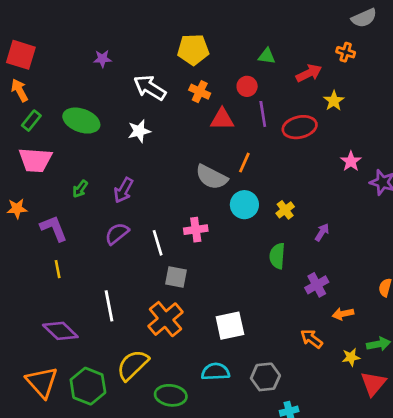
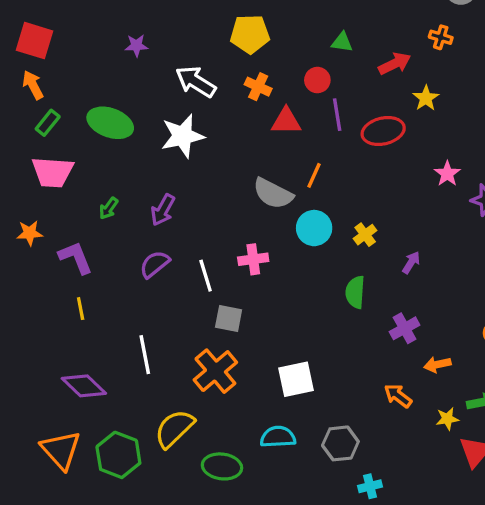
white star: (139, 131) -> (183, 136), size x1.5

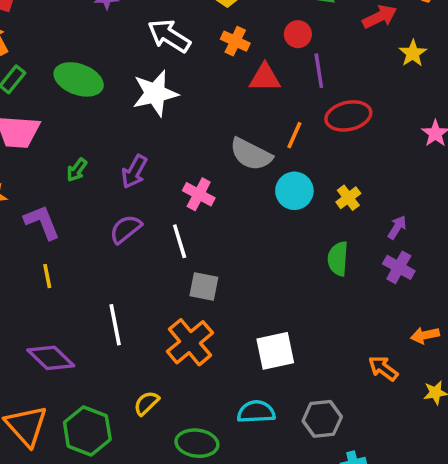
red ellipse: (383, 131) -> (348, 116), moved
pink cross: (253, 259) -> (199, 194), moved, turned 36
purple cross: (405, 328) -> (399, 267), moved, turned -32
yellow semicircle: (174, 429) -> (146, 403), size x0.6

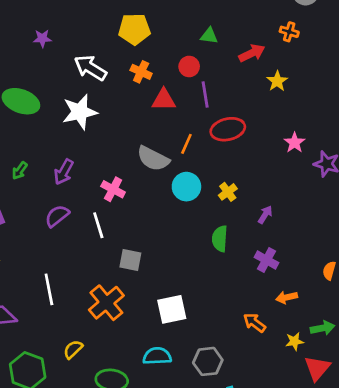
purple cross: (399, 267) -> (266, 260), moved
gray square: (204, 287) -> (130, 260), moved

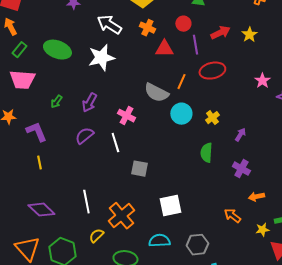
red arrow: (252, 53) -> (220, 33), moved
white line: (49, 289) -> (86, 202), moved
orange cross: (106, 303) -> (121, 216), moved

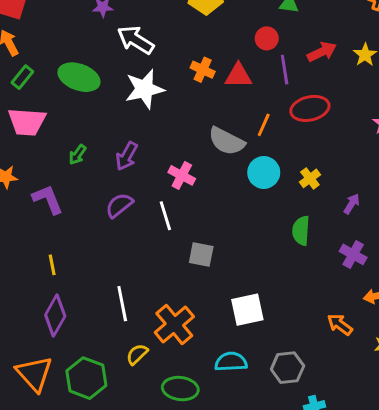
white arrow: (109, 25) -> (136, 40), moved
orange cross: (147, 28) -> (203, 70), moved
yellow line: (39, 163) -> (52, 265), moved
purple diamond: (41, 210) -> (55, 316), turned 76

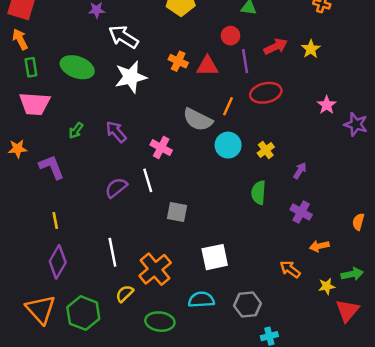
green rectangle: (22, 77) -> (31, 67), turned -48
purple arrow: (127, 156) -> (116, 132), turned 110
purple semicircle: (119, 205) -> (116, 188), moved

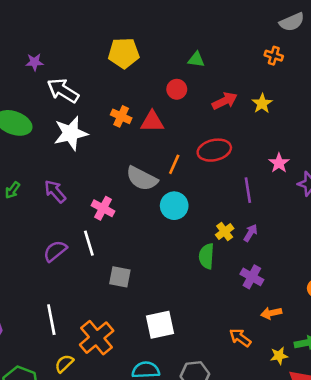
purple line: (245, 61) -> (248, 190), moved
yellow cross: (266, 150) -> (225, 232), moved

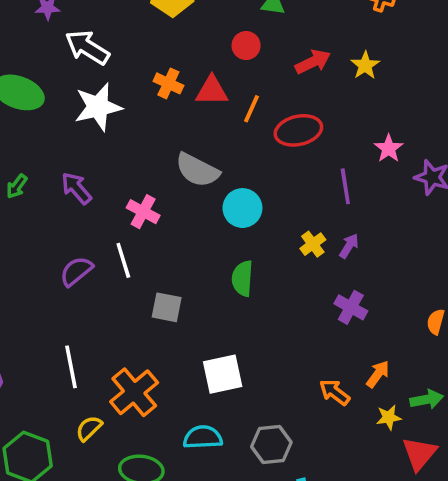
orange line: (174, 164) -> (251, 109), moved
green semicircle: (207, 256) -> (242, 278), moved
orange arrow: (271, 313) -> (378, 374), moved, turned 138

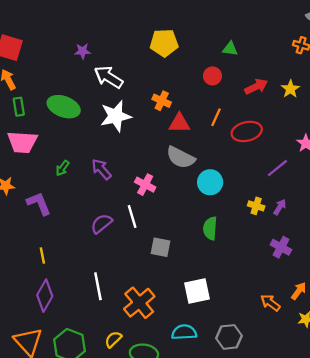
red triangle: (212, 91) -> (179, 123), moved
purple line: (345, 186) -> (277, 168), turned 60
yellow cross: (313, 244) -> (256, 206), turned -35
yellow semicircle: (89, 428) -> (113, 339), moved

